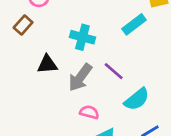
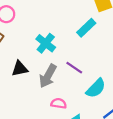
cyan cross: (82, 37) -> (46, 43), turned 30

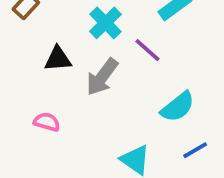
purple line: (74, 68) -> (148, 50), moved
pink semicircle: (59, 103) -> (47, 122), moved

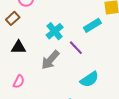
black triangle: (58, 59) -> (19, 47), moved
pink semicircle: (47, 122) -> (19, 82), turned 96

